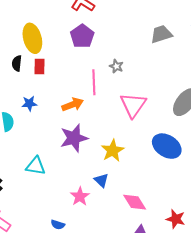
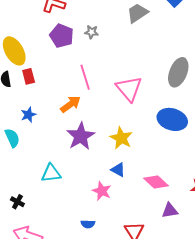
gray star: (116, 66) -> (91, 32), moved

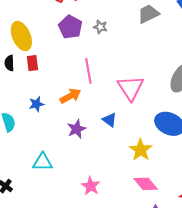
blue star: (28, 115) -> (36, 104), moved
purple star: (81, 136) -> (77, 129), size x0.7
yellow star: (121, 138) -> (141, 150), moved
blue triangle: (118, 170) -> (110, 120), moved

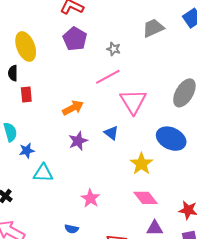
gray star: (100, 27) -> (114, 49), moved
red rectangle: (32, 63) -> (26, 95), moved
pink line: (88, 71) -> (108, 77), moved, turned 70
blue star: (36, 104) -> (27, 151), moved

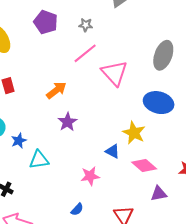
blue triangle: (111, 133) -> (113, 151), moved
pink star: (90, 198) -> (90, 176), turned -30
blue semicircle: (72, 229) -> (77, 209), turned -48

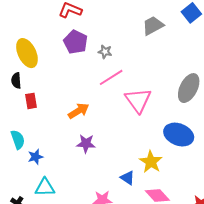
gray star: (86, 25) -> (105, 52), moved
purple star: (67, 122) -> (86, 144), turned 30
cyan triangle: (39, 160) -> (45, 187), moved

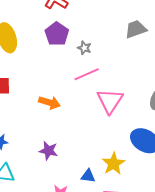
orange arrow: (79, 111) -> (50, 103), turned 40
purple star: (86, 144) -> (48, 151), moved
blue triangle: (128, 178) -> (88, 176), turned -35

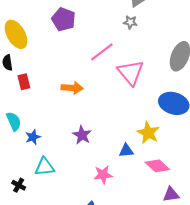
gray star: (84, 48) -> (130, 22), moved
purple star: (48, 151) -> (82, 135), turned 30

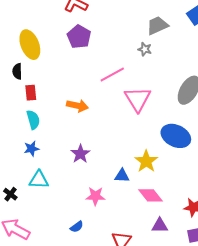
cyan semicircle: (14, 121) -> (33, 120), moved

